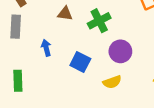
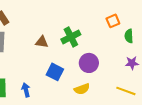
brown triangle: (65, 14) -> (42, 42), moved
blue arrow: (46, 48) -> (26, 90), moved

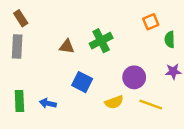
purple circle: (89, 63) -> (134, 77), moved
blue arrow: (26, 90) -> (48, 103), turned -64
yellow line: (126, 91) -> (151, 105), moved

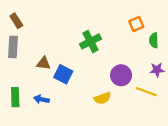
brown triangle: (67, 47) -> (44, 63), moved
blue square: (82, 82) -> (63, 74), moved
yellow line: (151, 105) -> (146, 92), moved

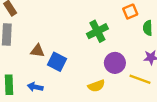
green cross: (90, 41) -> (97, 31), moved

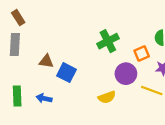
orange square: (130, 12) -> (142, 53), moved

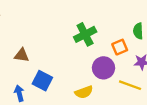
blue square: (66, 73) -> (42, 81), moved
blue arrow: (44, 98) -> (19, 93), turned 64

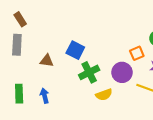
green cross: (85, 34) -> (89, 72), moved
blue square: (42, 81) -> (75, 50), moved

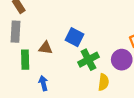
green rectangle: (19, 94) -> (25, 60), moved
yellow semicircle: (104, 95) -> (103, 82), turned -63

